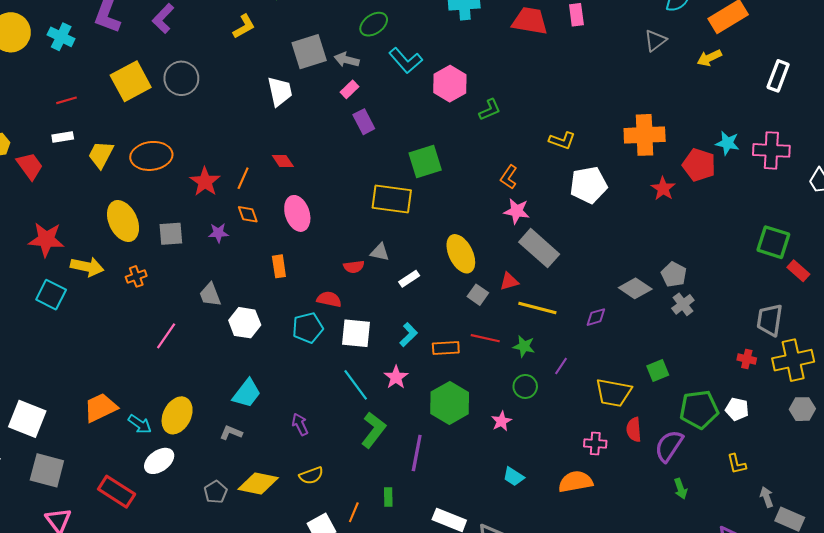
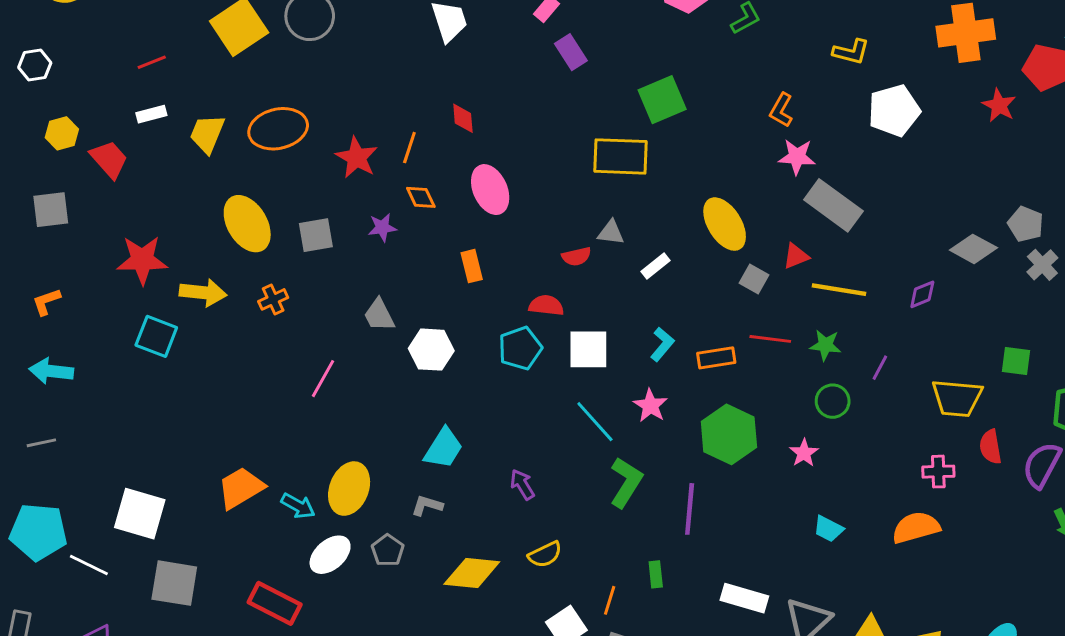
red diamond: (283, 161) -> (463, 118), turned 35
green square: (658, 371) -> (1016, 361), turned 35
gray pentagon: (216, 492) -> (388, 550), moved

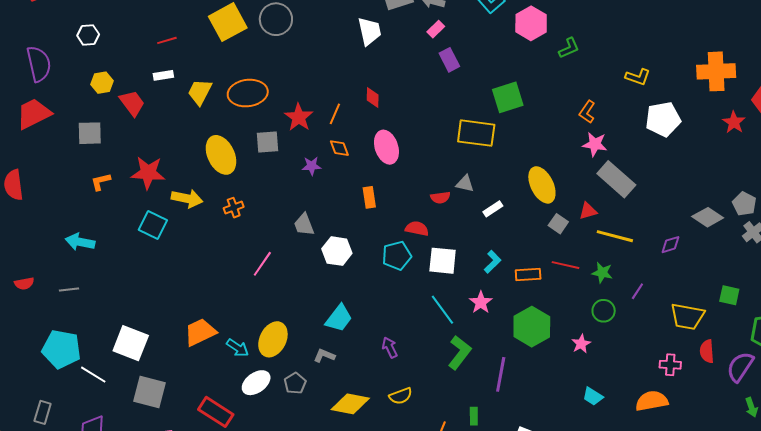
gray square: (316, 235) -> (268, 142), moved
orange L-shape: (46, 302) -> (101, 182), moved

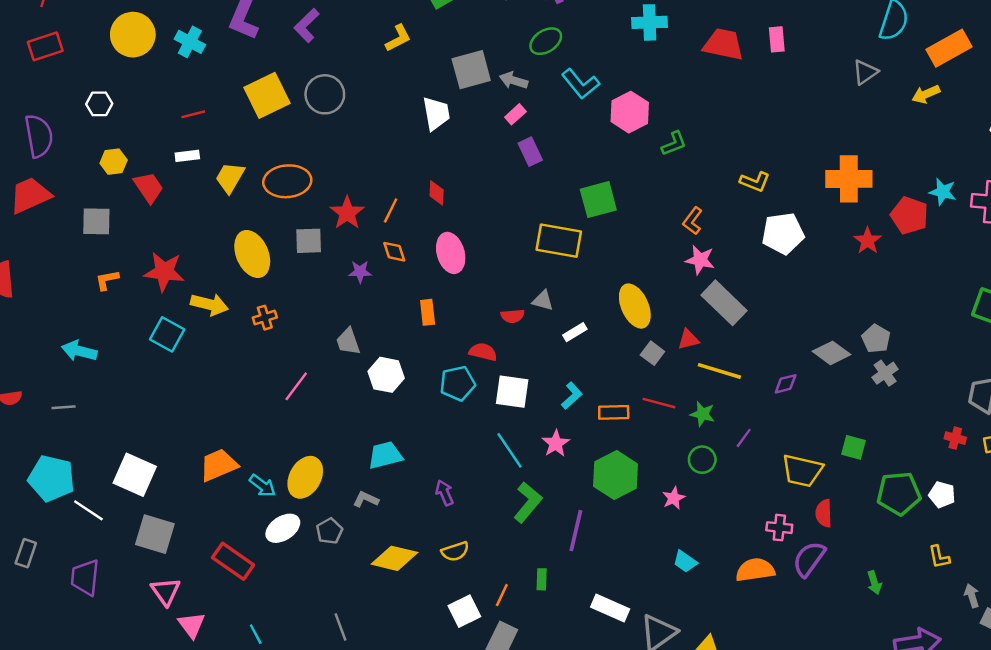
cyan trapezoid: (339, 318) -> (385, 455), turned -144
purple semicircle: (740, 367) -> (809, 559), moved

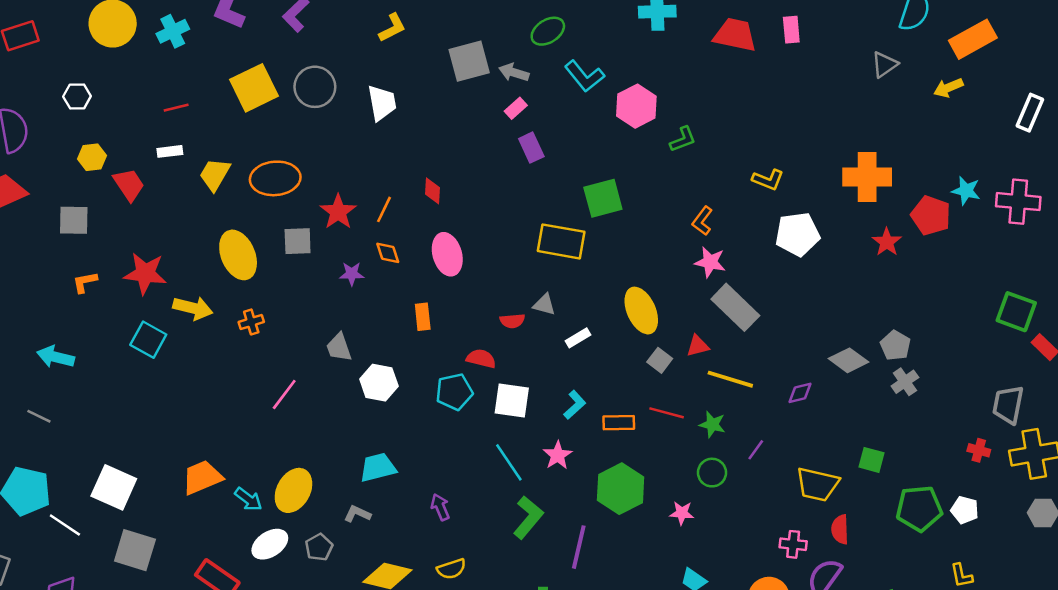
cyan cross: (190, 42) -> (173, 31), turned 36
white trapezoid: (436, 113) -> (382, 103), moved
gray line: (64, 407) -> (39, 416), turned 30
pink star: (674, 498) -> (682, 513), turned 30

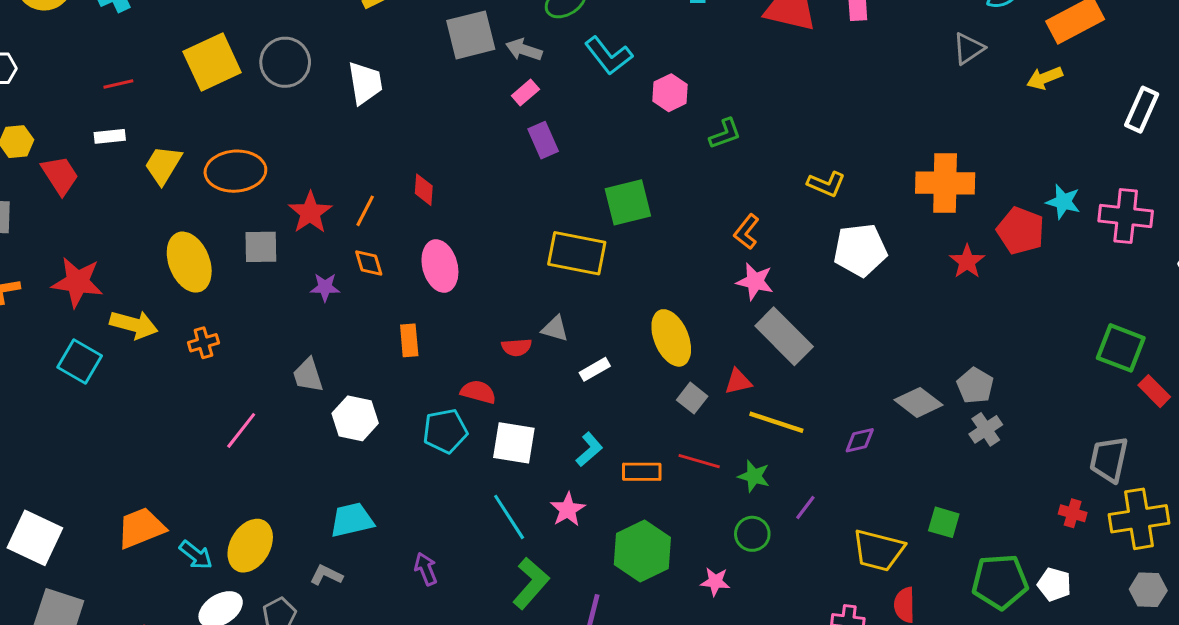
pink hexagon: (636, 106) -> (670, 93), size x0.7

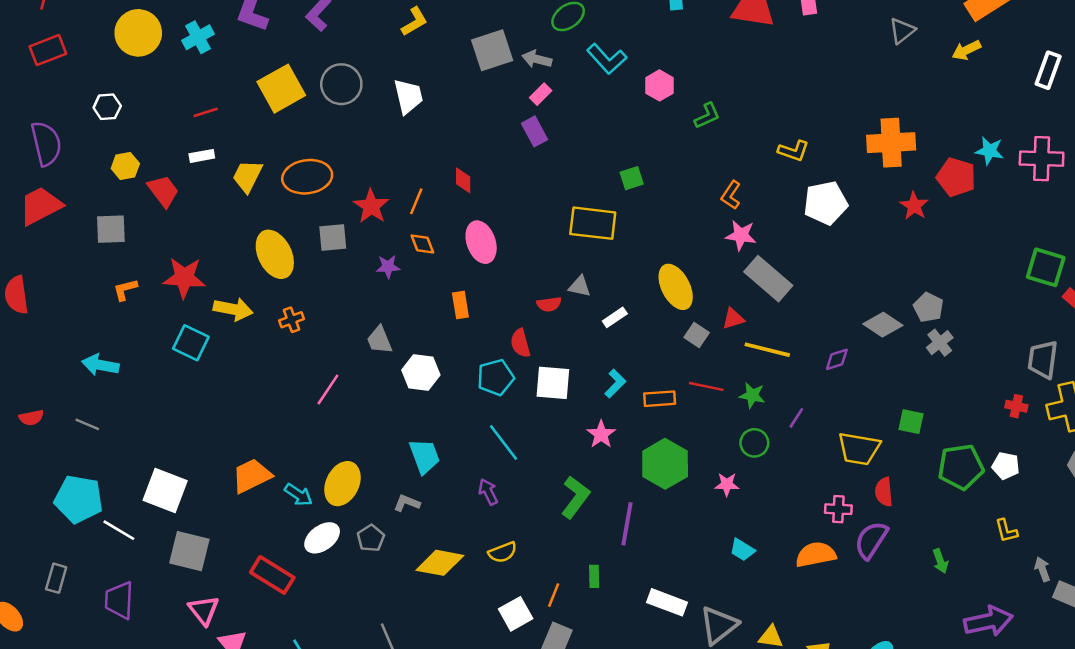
purple rectangle: (543, 140) -> (535, 131), moved
green square: (628, 202) -> (632, 178), size x0.6
red semicircle: (478, 392) -> (520, 343), turned -116
cyan line: (509, 517) -> (504, 442), moved
cyan trapezoid: (352, 520) -> (424, 456), turned 87

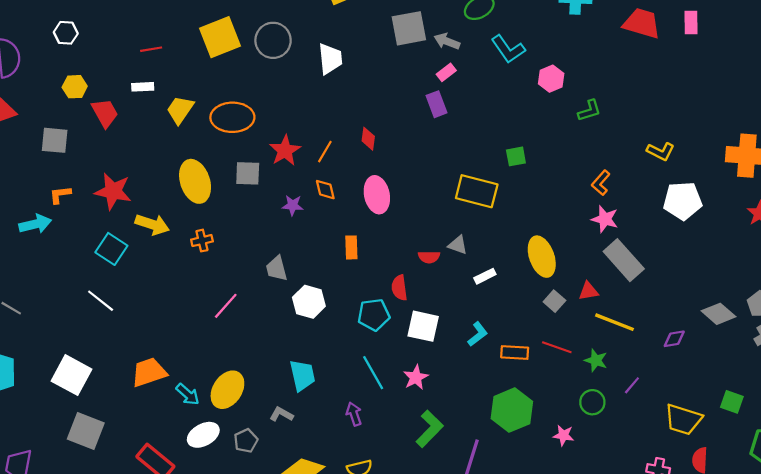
cyan arrow: (100, 365) -> (35, 224), moved, turned 148
pink star: (601, 434) -> (416, 377), moved
white line: (119, 530) -> (101, 301), moved

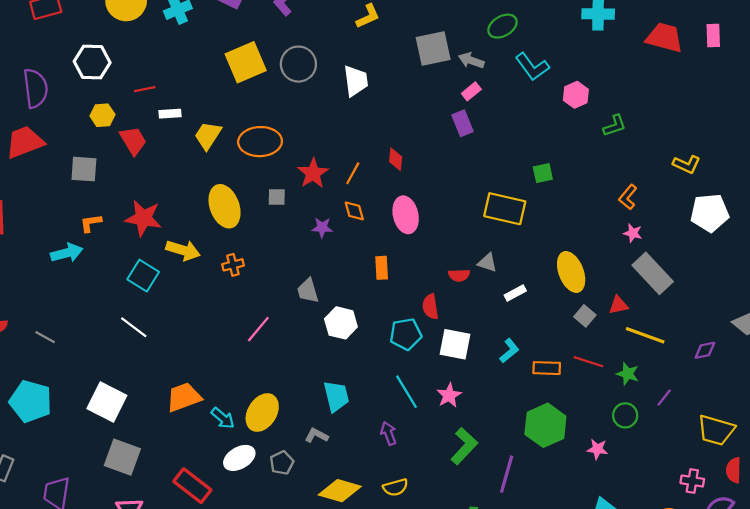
white hexagon: (66, 33) -> (92, 62), size x1.5
red line: (151, 49) -> (145, 89), moved
gray square: (248, 173) -> (277, 197), size x0.7
pink star: (605, 219) -> (633, 233), size x0.7

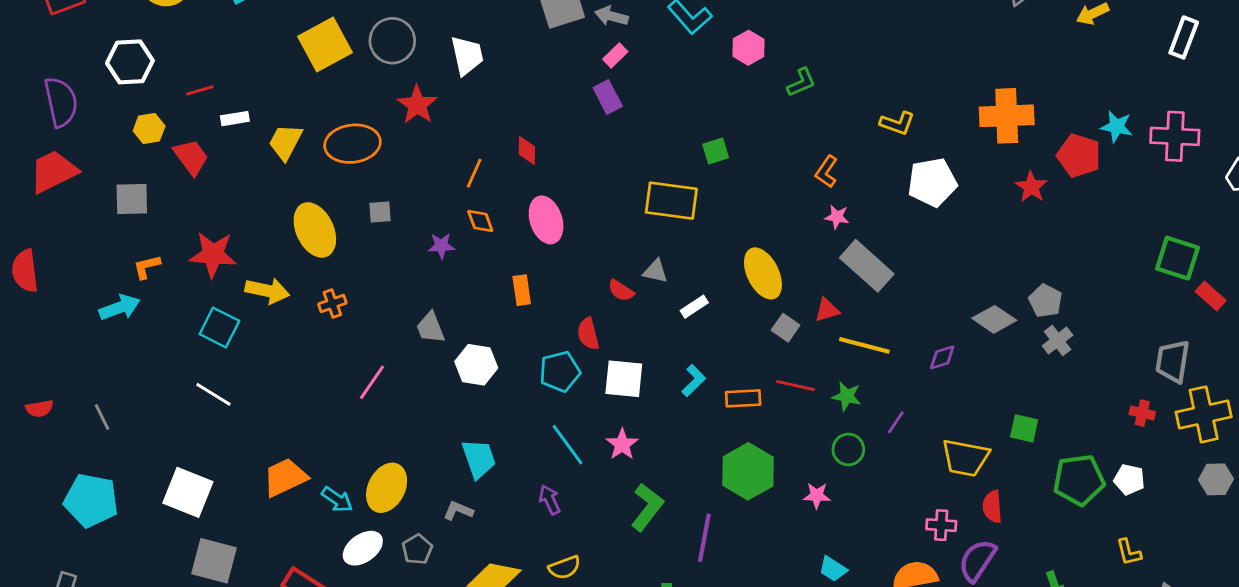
red star: (313, 173) -> (417, 105), moved
red semicircle: (459, 275) -> (621, 291), turned 40
gray line: (45, 337) -> (102, 417), turned 40

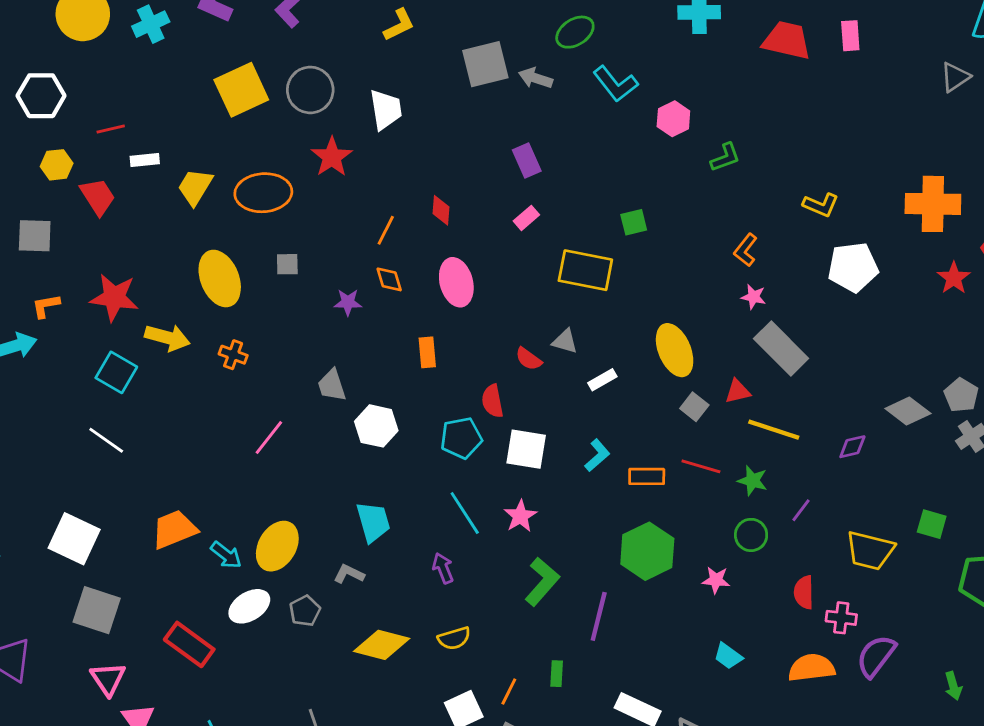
pink rectangle: (615, 55) -> (526, 218), moved
orange cross: (332, 304) -> (233, 355), turned 36
red semicircle: (992, 507) -> (804, 592), moved

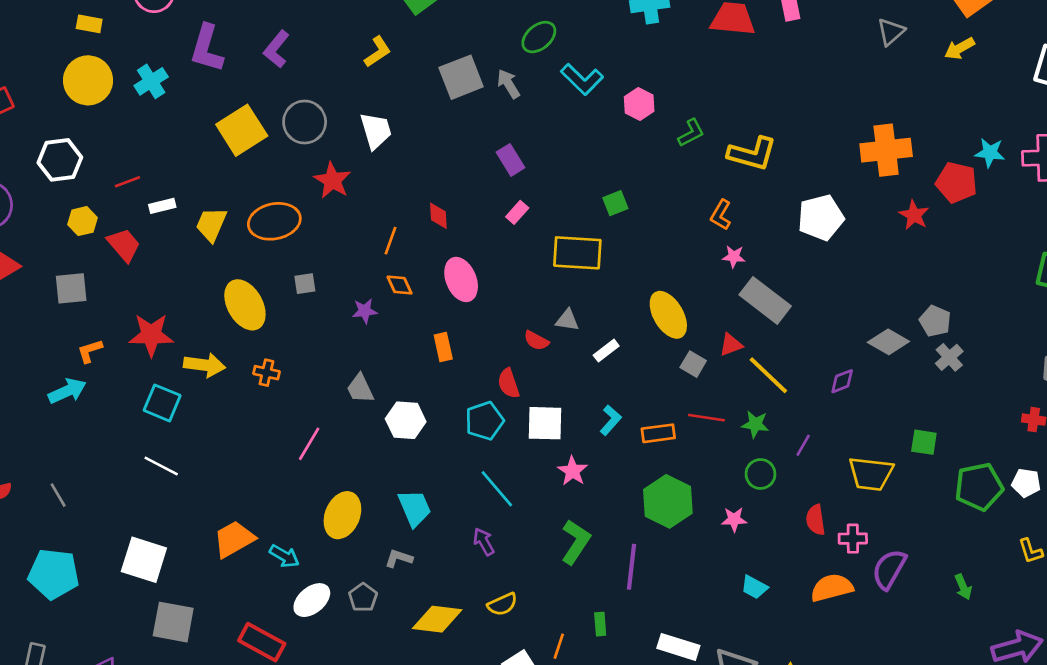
gray arrow: (536, 78) -> (509, 84), turned 48
yellow L-shape: (821, 205) -> (752, 154), moved, size x1.5
yellow line: (774, 430) -> (768, 375), turned 33
pink star: (520, 516) -> (573, 471), moved
yellow ellipse: (277, 546) -> (342, 515), moved

